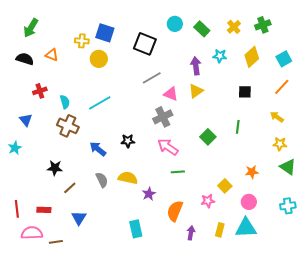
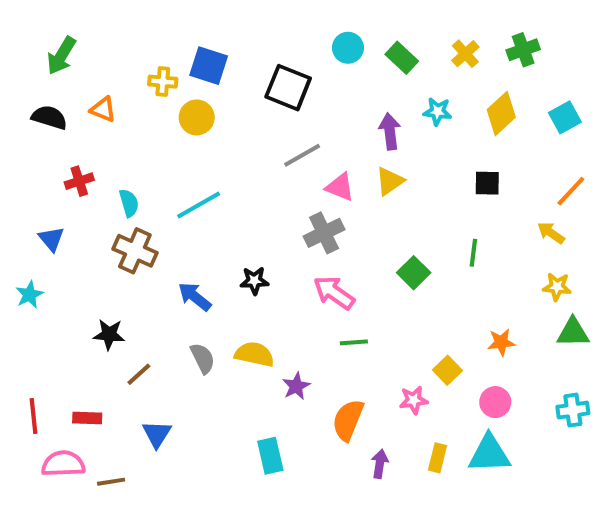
orange line: (282, 87) -> (571, 191), moved
green triangle: (288, 167) -> (573, 332), turned -36

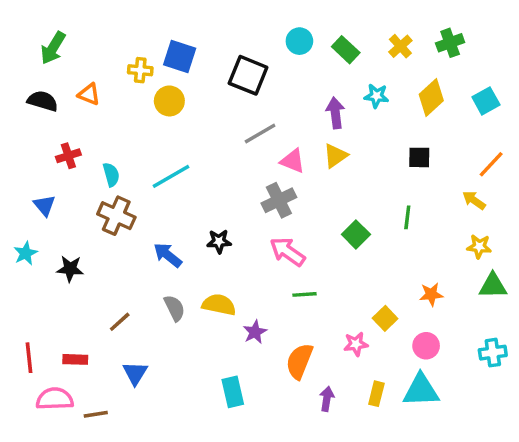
black star: (109, 334) -> (70, 269), moved

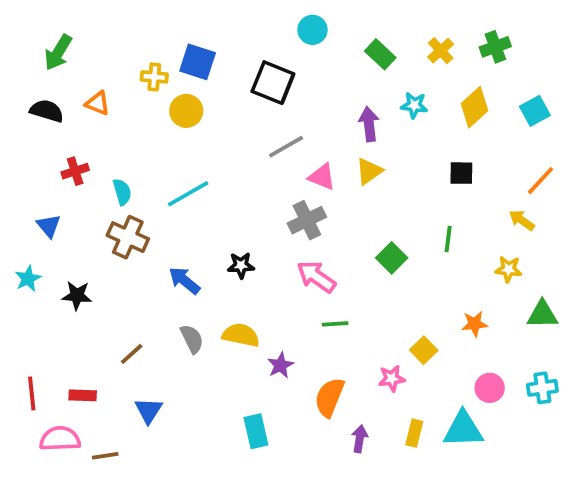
cyan circle: (299, 41) -> (313, 30), moved
yellow star: (479, 246) -> (508, 269), moved
pink circle: (426, 346) -> (490, 388), moved

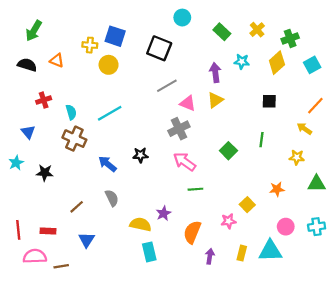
green cross: (495, 47) -> (290, 38), moved
yellow semicircle: (241, 335) -> (140, 224), moved

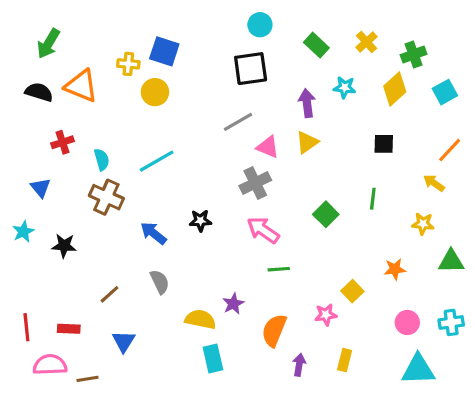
black square: (159, 48) -> (251, 69), moved, turned -30
orange triangle: (57, 60) -> (81, 86), size x1.6
cyan triangle: (270, 251) -> (418, 370), moved

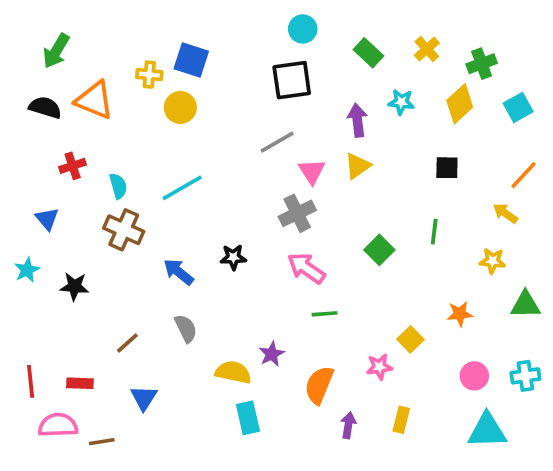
pink triangle: (268, 147) -> (312, 171), turned 35

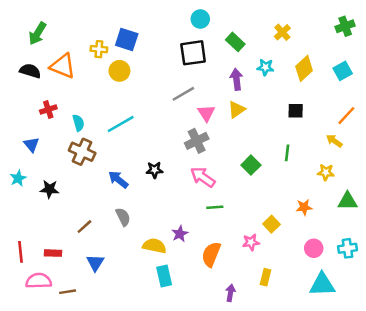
green rectangle: (368, 53) -> (235, 42), moved
green cross: (482, 64) -> (345, 26), moved
purple arrow: (348, 425) -> (230, 293), moved

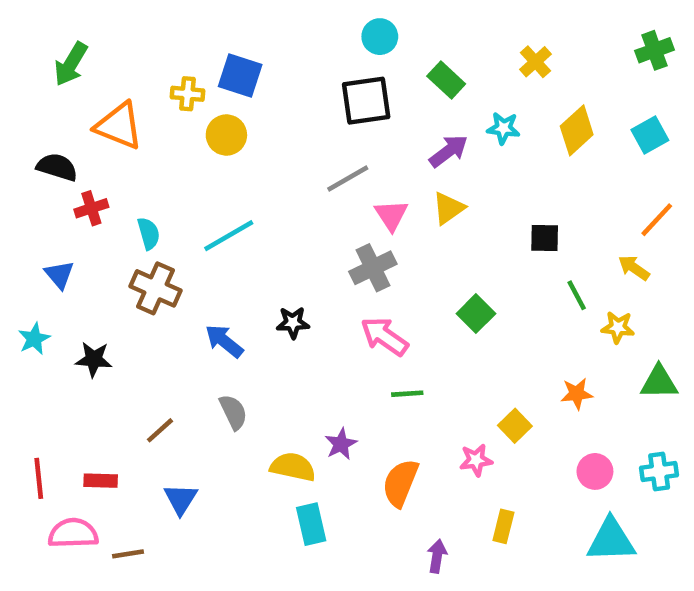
black semicircle: (30, 71) -> (57, 167), moved
purple arrow: (236, 79) -> (448, 151), turned 60
black square: (296, 111) -> (545, 238), moved
green line: (287, 153) -> (577, 295), moved, turned -35

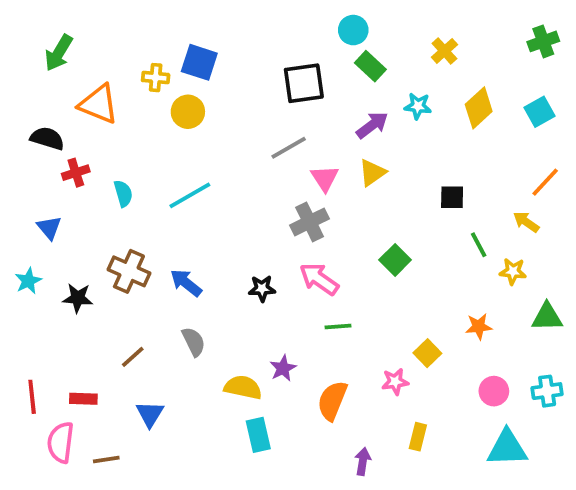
cyan circle: (380, 37) -> (353, 30), moved
brown cross: (155, 288) -> (129, 271), moved
black star: (293, 323) -> (262, 288), moved
pink semicircle: (73, 533) -> (61, 442), turned -81

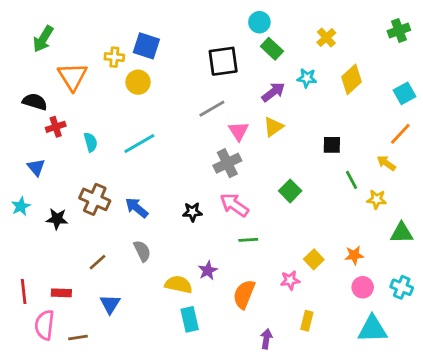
orange triangle: (99, 104) -> (72, 77), turned 36
cyan square: (539, 112) -> (404, 93), moved
orange star: (479, 326) -> (354, 255), moved
cyan cross: (547, 391) -> (402, 287), turned 30

